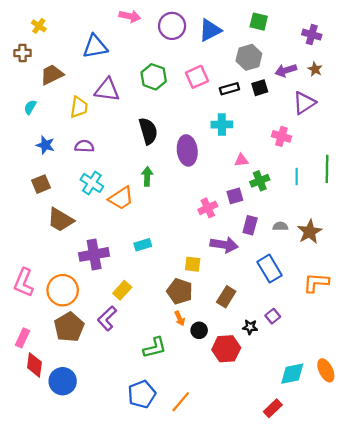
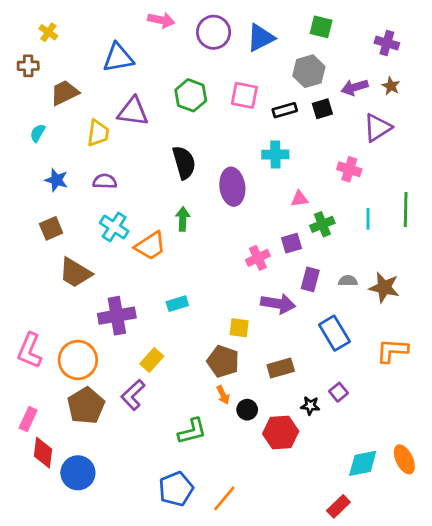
pink square: (197, 77) -> (244, 95), turned 35
brown star: (310, 232) -> (384, 287), turned -30
brown rectangle: (226, 297) -> (281, 368), turned 42

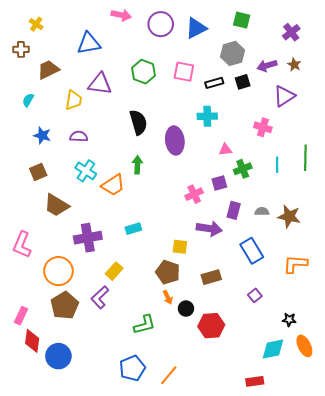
purple cross: (387, 43) -> (291, 32), turned 36
pink L-shape: (30, 351) -> (22, 245), moved
black star: (310, 406) -> (289, 320), moved
red rectangle: (338, 506) -> (255, 381), turned 36

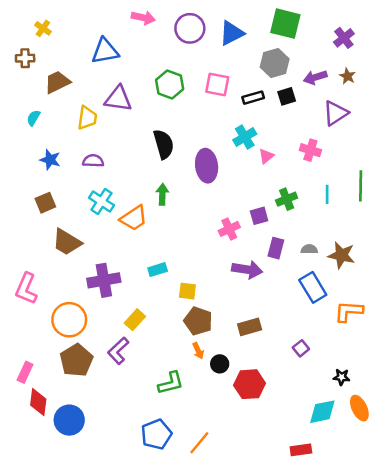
green square: (242, 20) -> (285, 24), size x1.5
cyan cross: (207, 116) -> (245, 137), turned -30
pink triangle: (225, 150) -> (266, 156), moved, turned -32
yellow square: (180, 247) -> (187, 291), moved
blue rectangle: (252, 251) -> (313, 287), moved

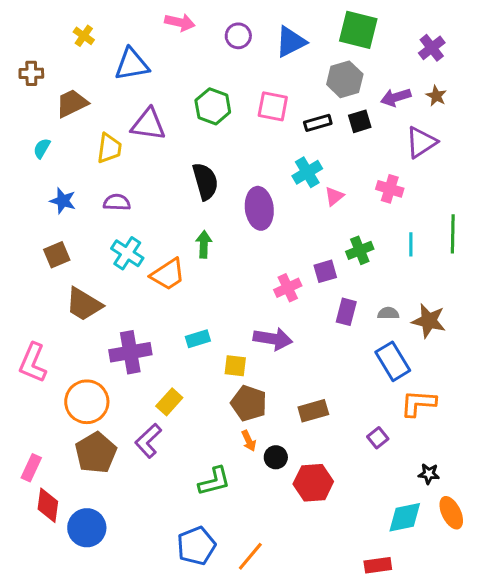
yellow cross: (43, 28) -> (84, 36), moved
purple circle: (190, 28) -> (238, 36), size x0.7
purple arrow: (247, 270) -> (273, 339), moved
orange L-shape: (349, 311) -> (418, 403), moved

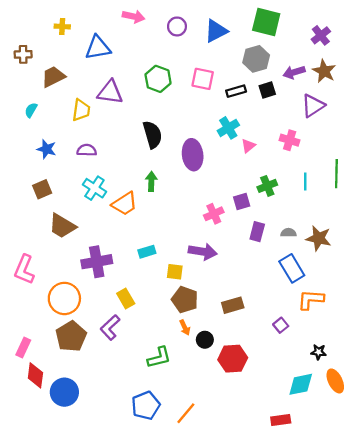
yellow cross: (84, 36) -> (62, 26), turned -32
brown star: (436, 96) -> (324, 71), size x1.5
yellow rectangle: (169, 402) -> (126, 298), turned -72

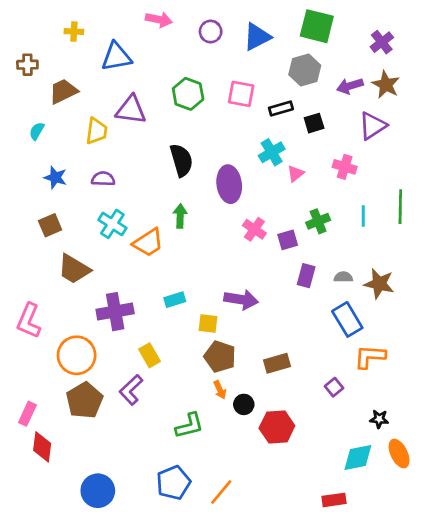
black square: (267, 90) -> (314, 123), moved
pink cross: (214, 214) -> (254, 229), moved, turned -30
blue circle: (64, 392) -> (98, 491), moved

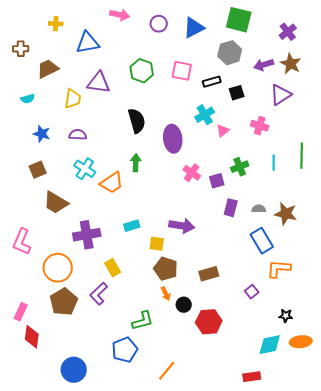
cyan semicircle: (37, 131) -> (28, 99), turned -136
orange ellipse: (399, 454) -> (301, 342), turned -70
blue pentagon: (173, 483) -> (125, 350), moved

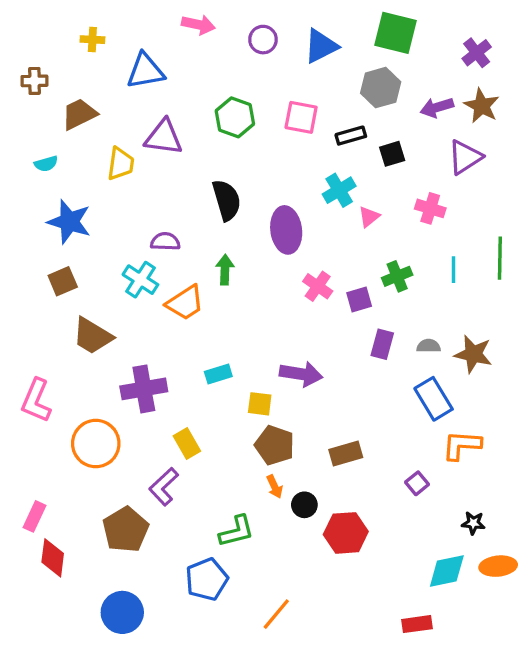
blue star: (42, 134) -> (69, 222), size x1.5
purple semicircle: (78, 135) -> (165, 242), moved
brown pentagon: (64, 302) -> (126, 530), moved

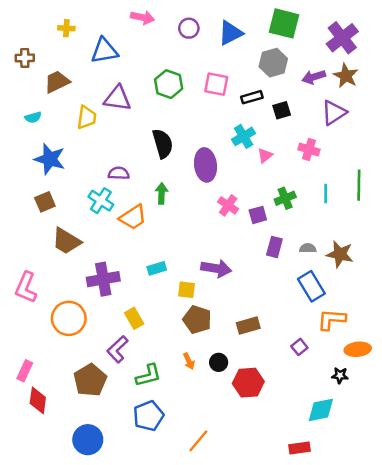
purple cross: (477, 53) -> (342, 38), size x1.5
orange arrow: (275, 487) -> (189, 361), moved
green L-shape: (237, 531) -> (148, 375), moved
orange ellipse: (498, 566) -> (358, 349), moved

